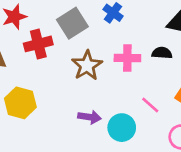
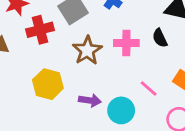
black semicircle: (162, 53) -> (160, 38), turned -120
yellow hexagon: (20, 103) -> (48, 84), moved

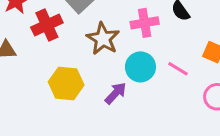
purple arrow: (90, 100) -> (116, 93), turned -45
cyan circle: (121, 110) -> (140, 67), moved

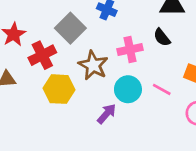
yellow hexagon: (66, 83) -> (59, 89), moved

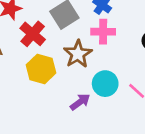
pink cross: (130, 50) -> (103, 32), moved
red cross: (42, 55) -> (33, 34), turned -35

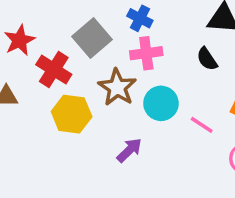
cyan circle: (105, 84) -> (161, 103), moved

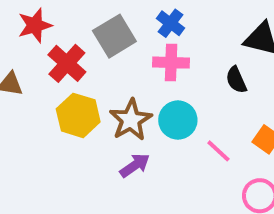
brown star: (117, 87) -> (131, 120), moved

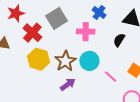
blue cross: (170, 23) -> (99, 12), moved
black semicircle: (236, 80) -> (119, 40), turned 56

